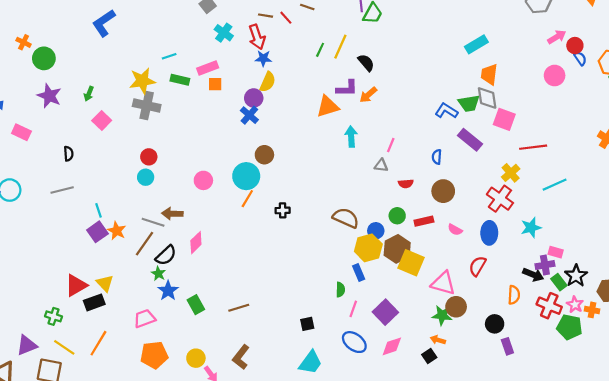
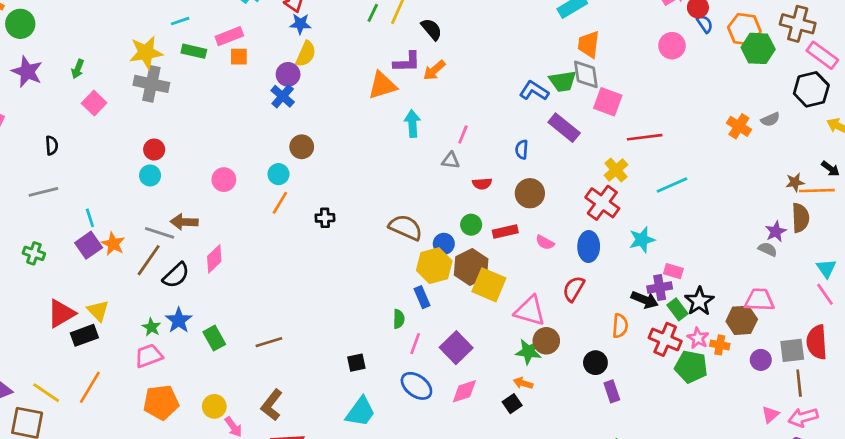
cyan circle: (246, 176) -> (278, 174), size x0.6
green star: (158, 274) -> (151, 327), moved
green cross: (54, 316) -> (34, 253), moved

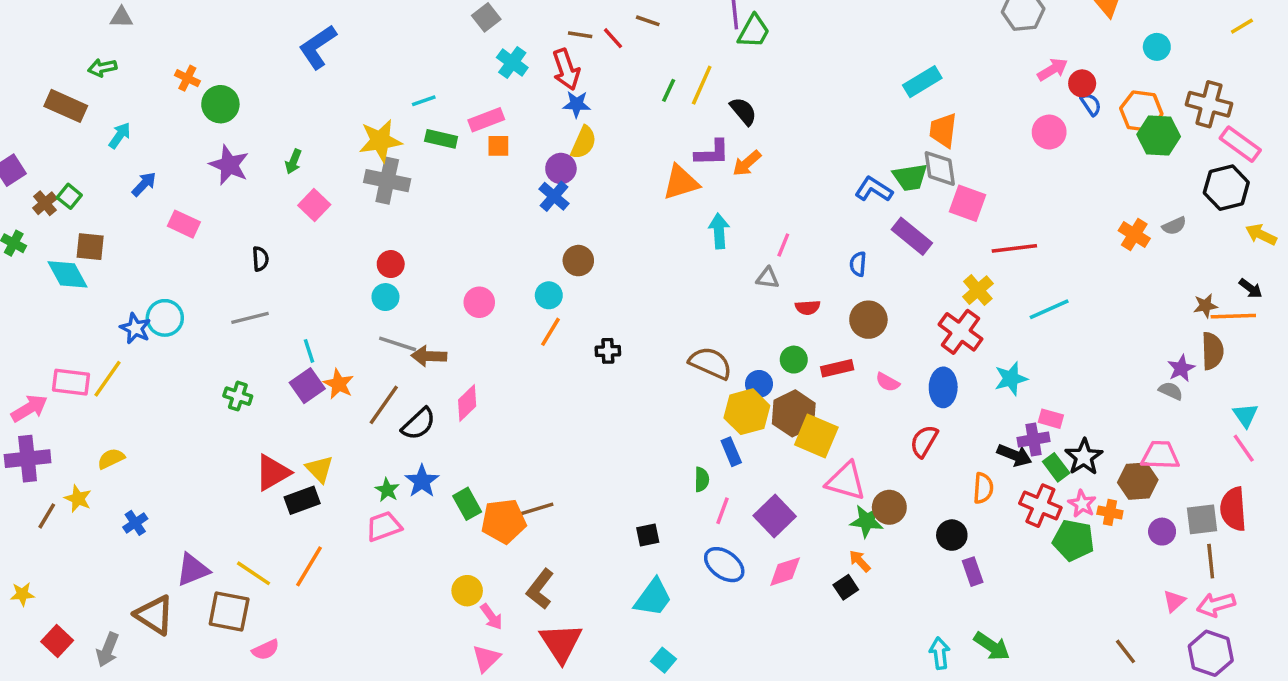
gray line: (160, 233) -> (398, 344), moved
pink triangle: (530, 311) -> (846, 481), moved
orange arrow: (523, 383) -> (860, 561), turned 30
orange pentagon: (161, 402) -> (504, 521), moved

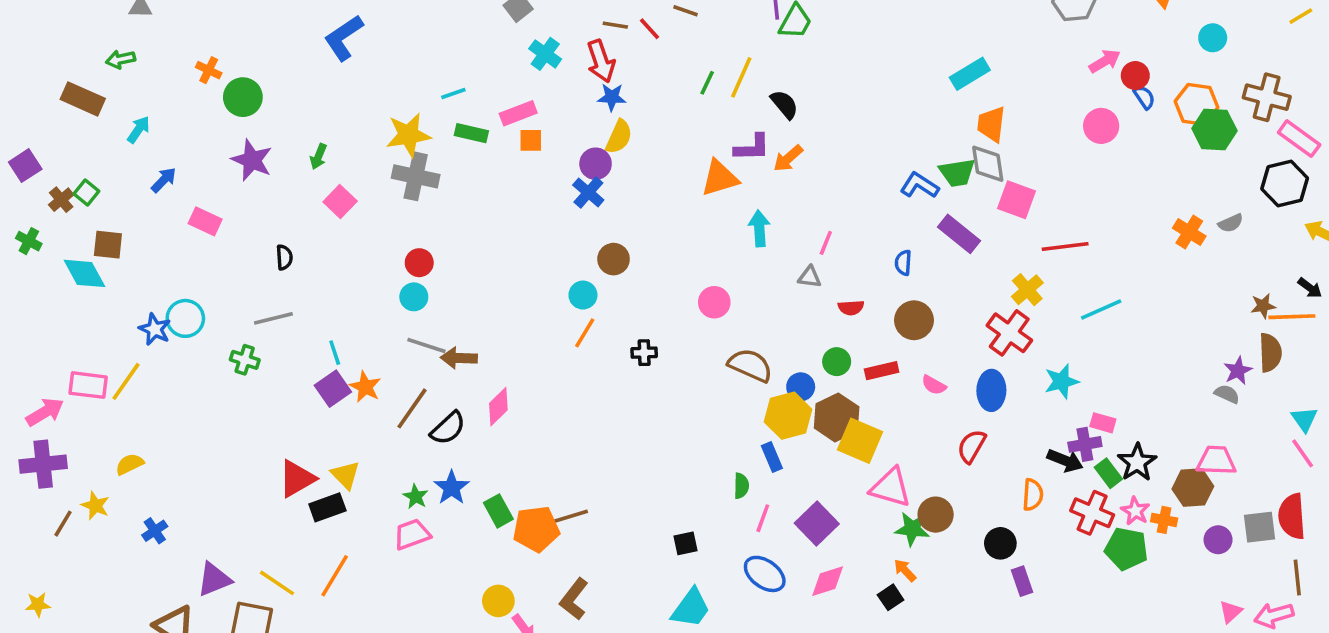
pink circle: (479, 302) -> (714, 302), moved
green cross: (238, 396) -> (245, 360), moved
brown line: (1211, 561) -> (1297, 578), moved

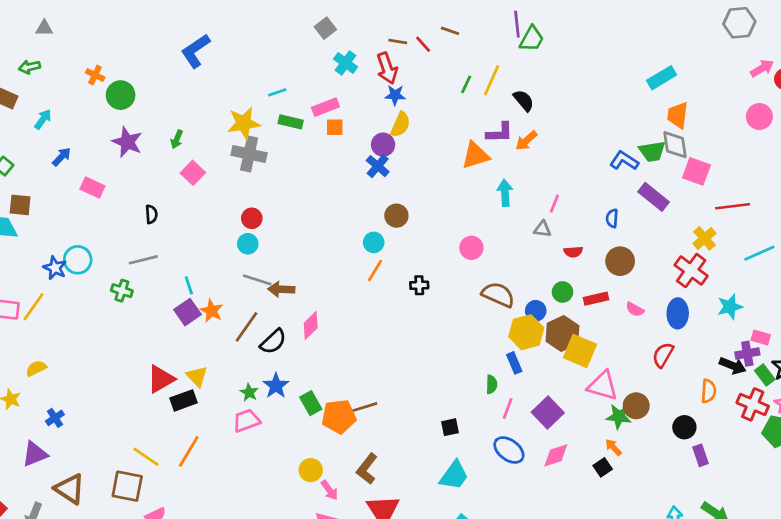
purple triangle: (214, 579) -> (35, 454), moved

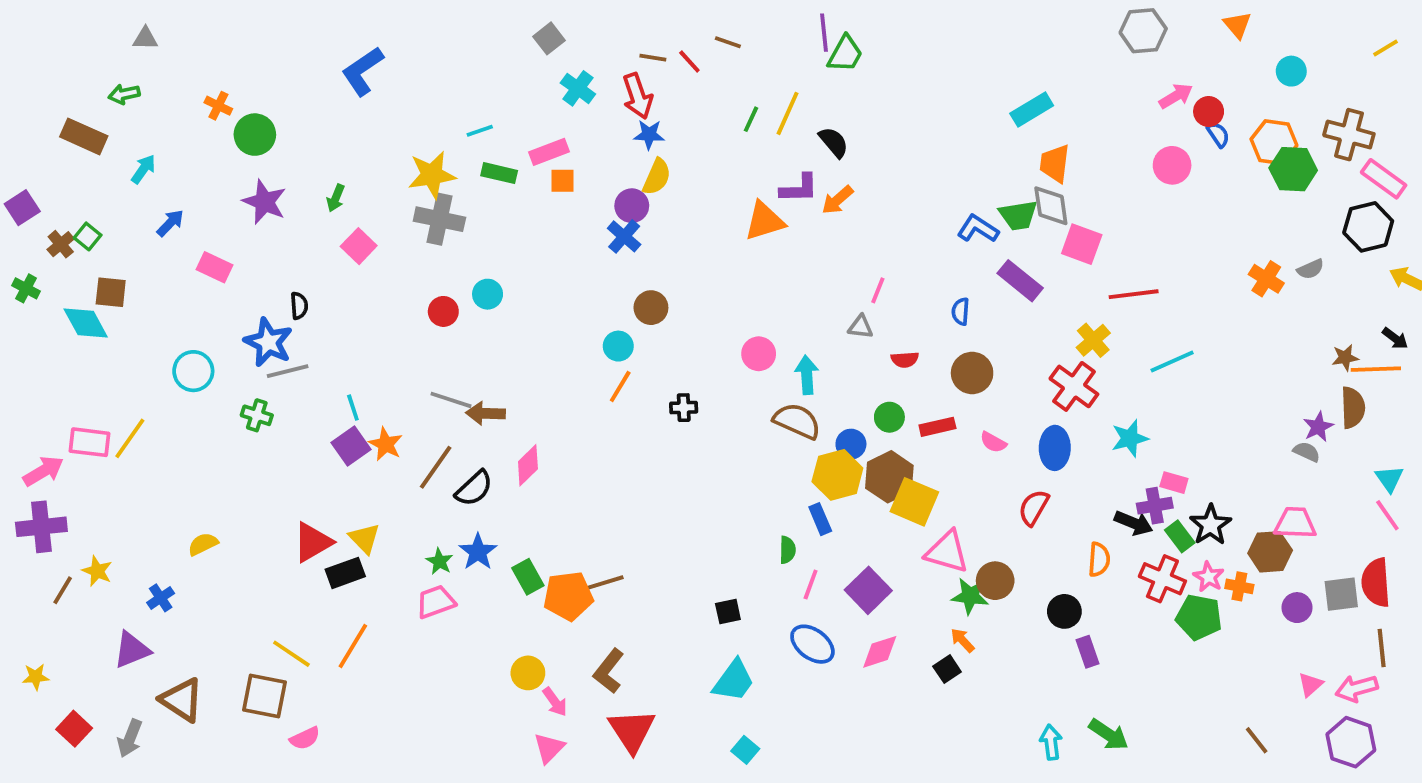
cyan arrow: (505, 193) -> (807, 375), moved
cyan circle: (248, 244) -> (488, 294), moved
blue star: (55, 268) -> (268, 342), moved, size x1.4
yellow semicircle: (36, 368) -> (203, 544), moved

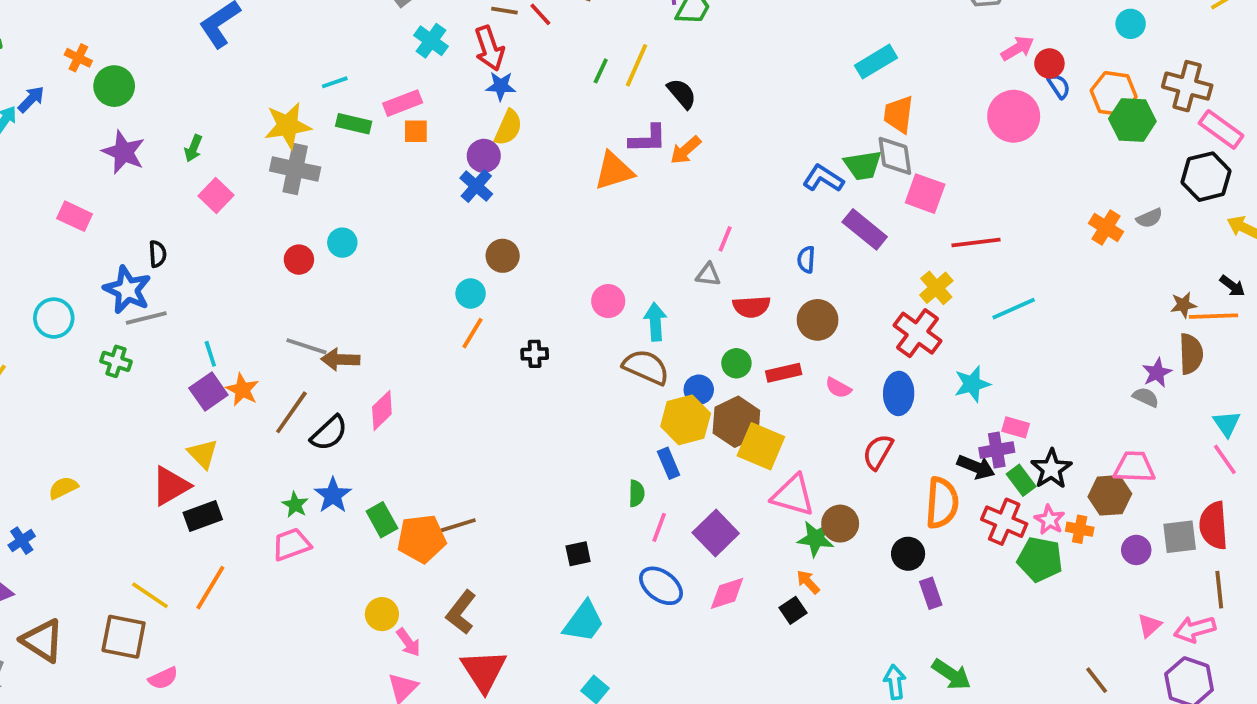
pink circle: (1172, 165) -> (1014, 116), size x1.4
blue arrow: (170, 223) -> (31, 99), moved
red semicircle: (905, 360) -> (752, 307), size x1.4
yellow triangle: (364, 538) -> (203, 454), moved
orange semicircle: (1099, 559) -> (942, 503), size x1.5

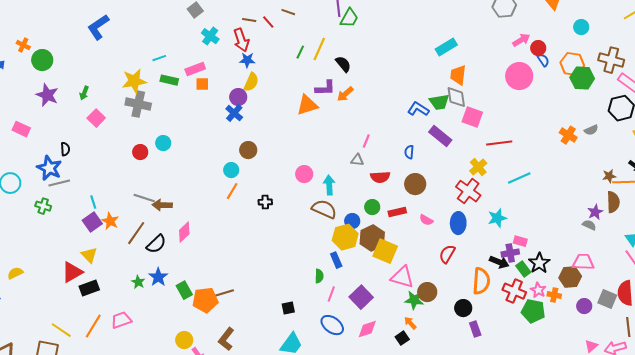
gray square: (1180, 537) -> (607, 299), turned 30
pink trapezoid: (291, 544) -> (121, 320), moved

